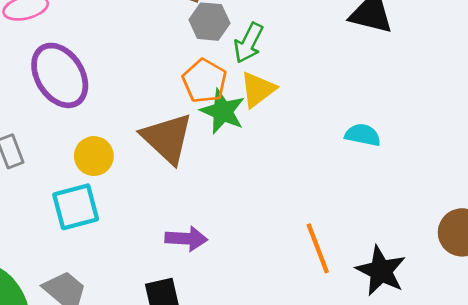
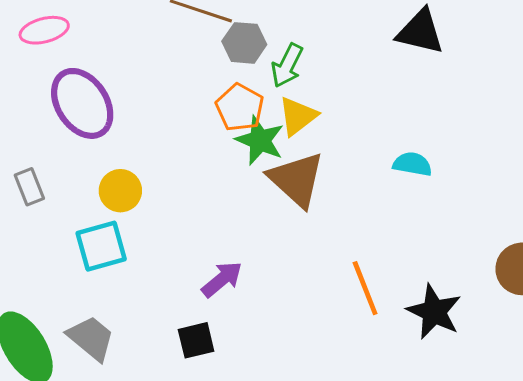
brown triangle: (167, 138) -> (296, 179), moved
purple arrow: (186, 239) -> (222, 279), turned -42

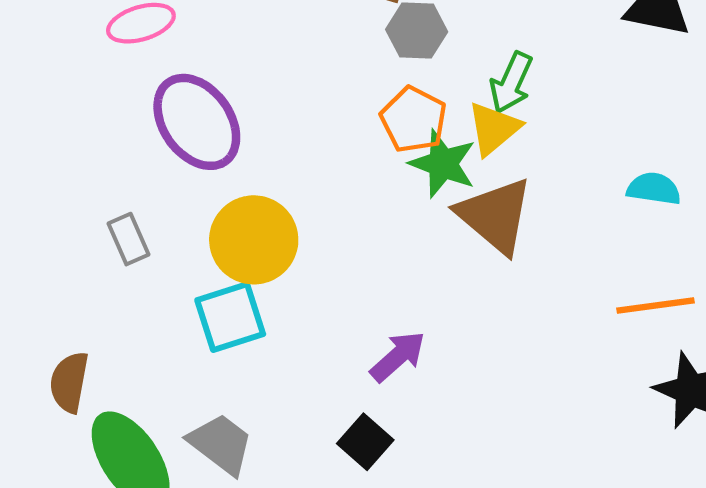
green arrow: (287, 66) -> (511, 83), moved
yellow circle: (120, 191) -> (254, 240), size x1.5
orange line: (365, 288) -> (656, 306), moved, turned -74
black square: (196, 340) -> (365, 442), turned -33

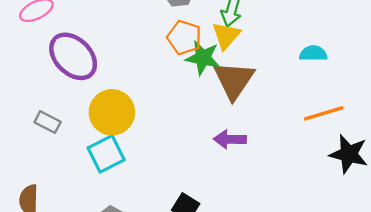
brown triangle: (495, 216) -> (234, 80), turned 33
gray rectangle: (128, 239) -> (48, 122), turned -30
purple arrow: (398, 356) -> (230, 139), moved, turned -128

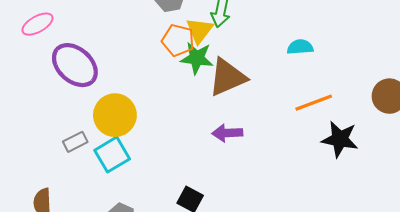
yellow triangle: (226, 36) -> (199, 30), moved
brown triangle: (234, 80) -> (227, 77), turned 36
gray rectangle: (48, 122) -> (75, 142), moved, turned -50

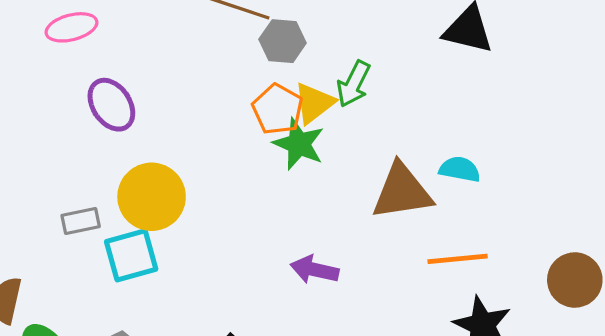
purple ellipse: (75, 65) -> (111, 105), size x0.7
brown triangle: (227, 77) -> (402, 191), moved

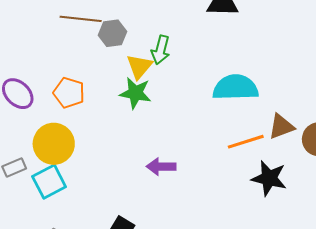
orange pentagon: (278, 109) -> (69, 93), moved
cyan semicircle: (460, 169) -> (235, 88), size x1.8
brown triangle: (402, 191) -> (281, 127), moved, size x0.7

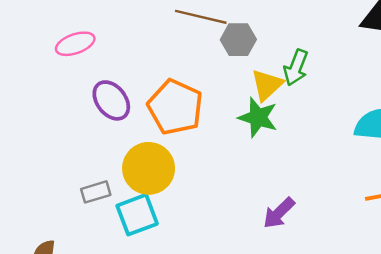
orange pentagon: (69, 93) -> (175, 107), size x1.4
purple arrow: (161, 167) -> (279, 213), turned -52

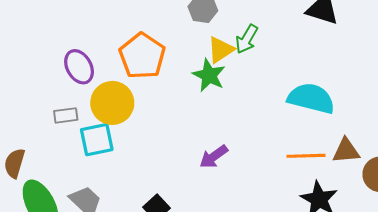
purple ellipse: (111, 100) -> (79, 67), moved

